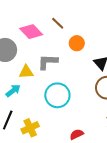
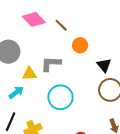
pink diamond: (31, 32) -> (34, 19), moved

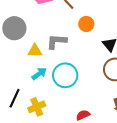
cyan arrow: (16, 92) -> (39, 74), moved

